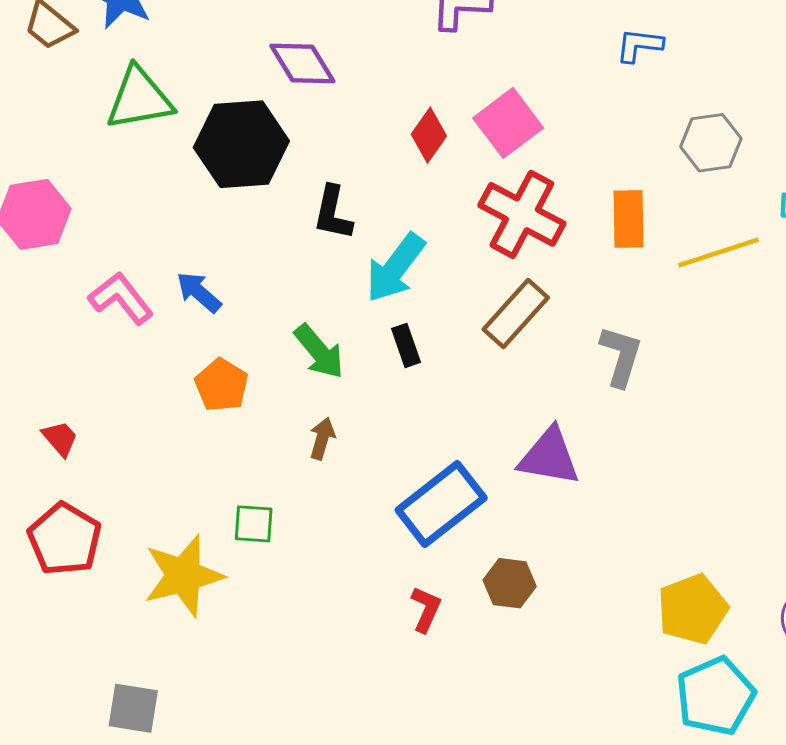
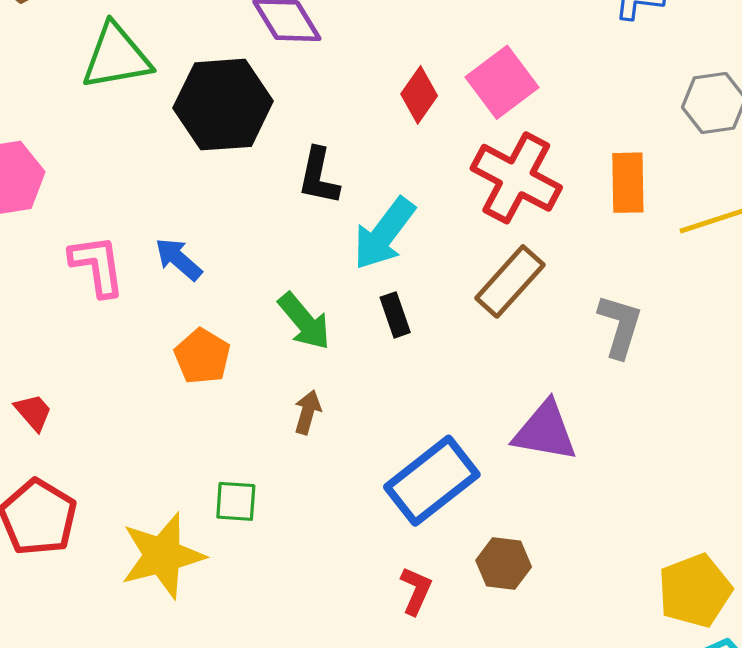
pink L-shape: (121, 298) -> (97, 266), turned 30

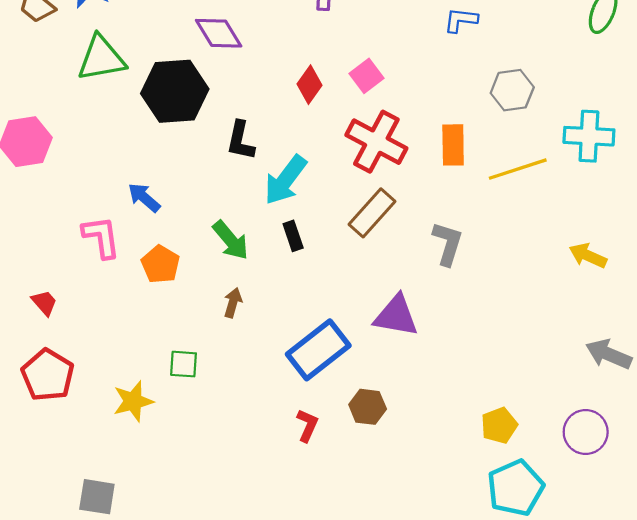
pink square: (502, 82) -> (367, 76), size x0.7
pink L-shape: (97, 266) -> (101, 237), moved
yellow star: (162, 556) -> (133, 401), size x0.7
yellow pentagon: (695, 591) -> (499, 425), size x0.7

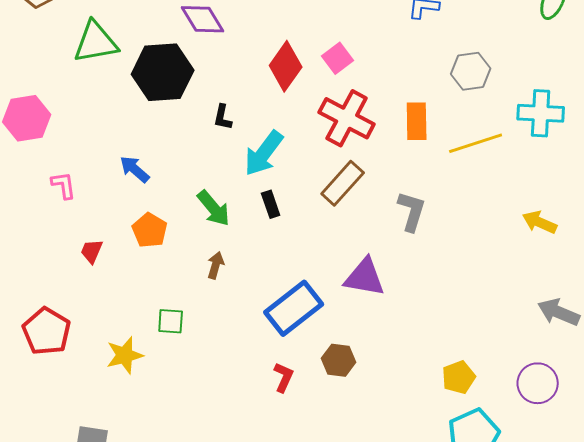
red diamond: (310, 85) -> (286, 66), size x1.4
black L-shape: (240, 141) -> (223, 117), size x0.7
pink L-shape: (101, 237) -> (64, 185), moved, size x0.7
red trapezoid: (44, 303) -> (92, 251), moved, turned -116

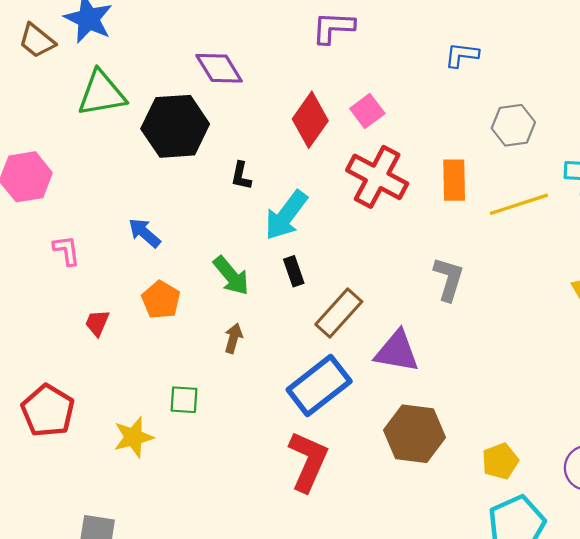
brown rectangle: (343, 183) -> (339, 313), moved
brown hexagon: (339, 360) -> (415, 434), moved, size x1.6
red L-shape: (284, 377) -> (308, 461), size x1.8

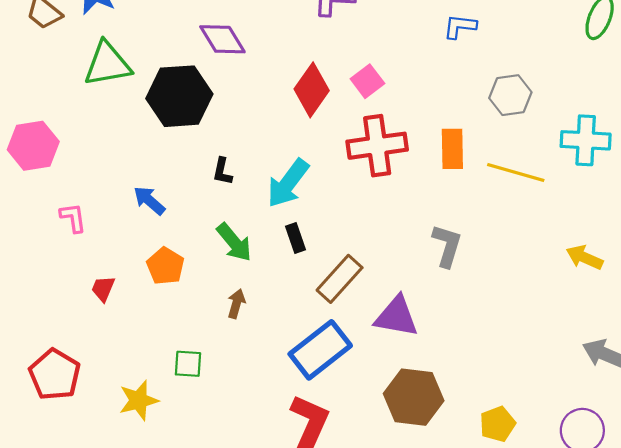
black L-shape: (241, 176) -> (222, 171), moved
red cross: (377, 177) -> (377, 146), turned -36
yellow line: (519, 204) -> (516, 173), turned 34

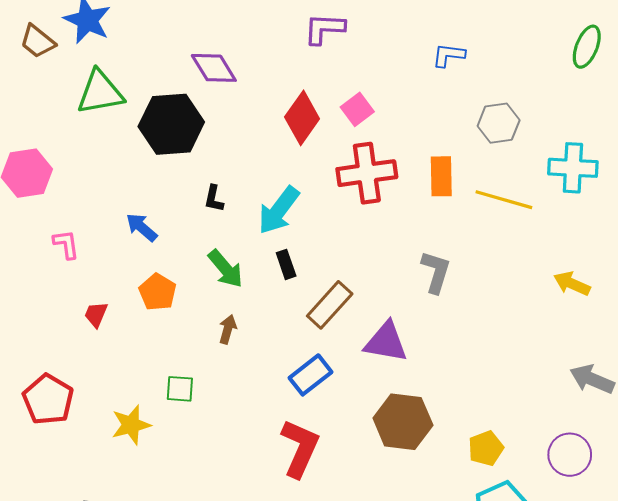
blue rectangle: (320, 350) -> (311, 375), size x0.7

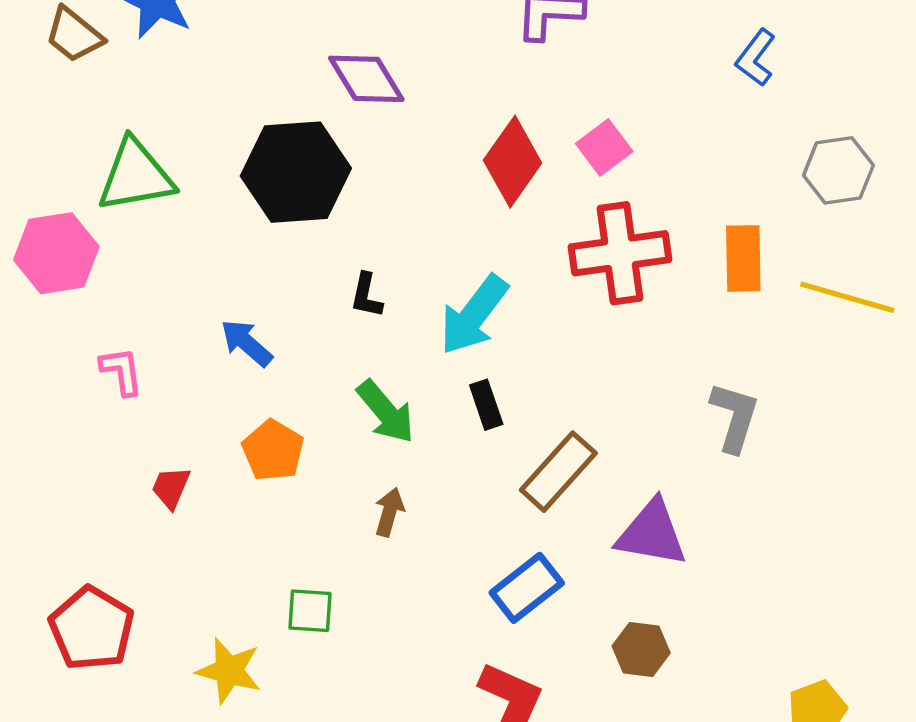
blue L-shape: (449, 55) -> (756, 58), turned -60
green triangle: (100, 92) -> (136, 176), moved
brown hexagon: (403, 422) -> (641, 649), moved, size x0.6
yellow star: (131, 425) -> (229, 671), turned 30

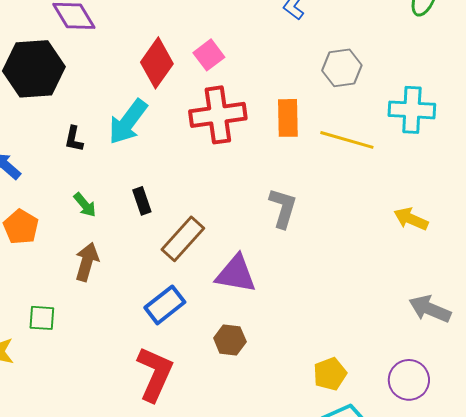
cyan arrow: (474, 315) -> (128, 122), moved
green arrow: (386, 412) -> (85, 205), size x0.7
brown arrow: (389, 512) -> (87, 262), size x1.4

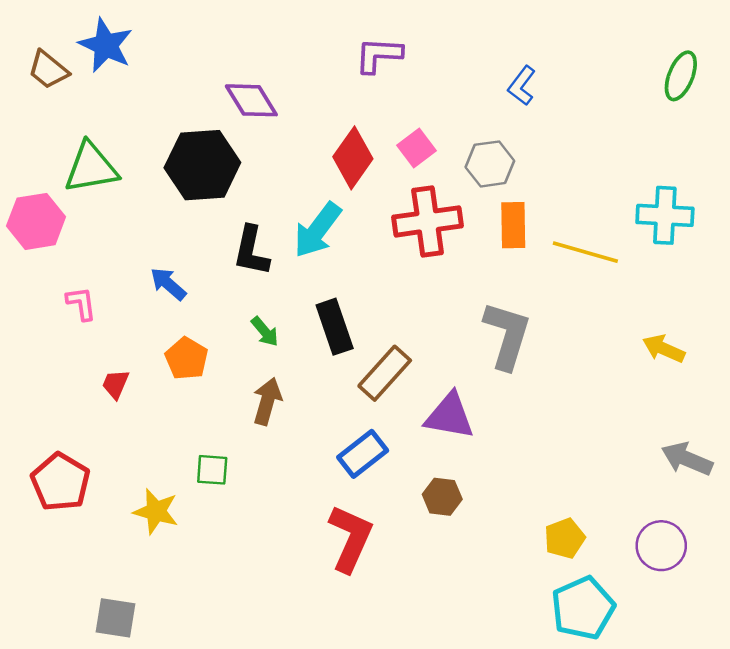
gray hexagon: (342, 68) -> (490, 164), moved
black L-shape: (74, 139) -> (251, 251), size x1.6
black rectangle: (142, 201) -> (335, 327), size x1.6
gray L-shape: (283, 208) -> (507, 335), size x1.4

